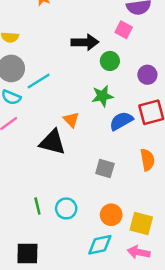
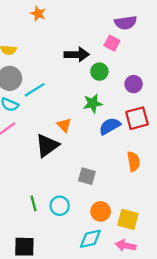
black triangle: (52, 142) -> (47, 145), turned -50
gray square: (105, 168) -> (87, 176), moved

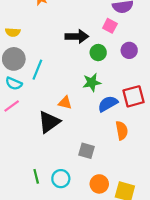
purple circle: (134, 84) -> (129, 50), moved
cyan line: (35, 90) -> (37, 70), turned -36
orange triangle: (64, 125) -> (65, 103), turned -32
orange semicircle: (134, 161) -> (122, 131), moved

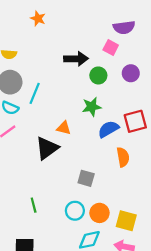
cyan circle: (61, 179) -> (75, 211), moved

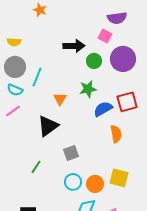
purple circle: (131, 73) -> (123, 59), size x1.6
orange triangle: (64, 128) -> (60, 99), moved, turned 48
gray square: (86, 178) -> (71, 153), moved, turned -35
green line: (34, 205) -> (36, 167), moved, turned 48
yellow square: (126, 221) -> (119, 178), moved

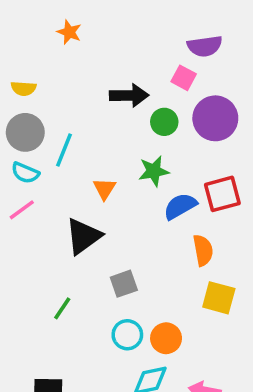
yellow square: (119, 178) -> (219, 298), moved

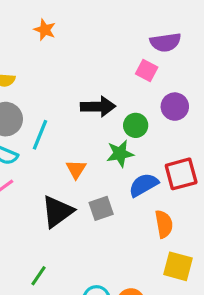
black arrow: (129, 95) -> (98, 107), moved
purple circle: (215, 118) -> (175, 107), size x0.7
green circle: (164, 122) -> (136, 125), moved
gray square: (124, 284) -> (101, 208), moved

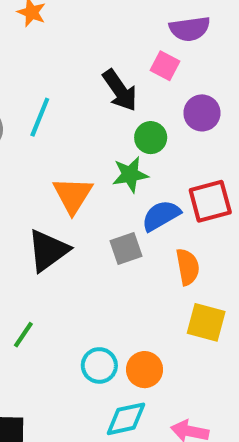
black arrow: (98, 107) -> (120, 90), moved, turned 56
cyan line: (40, 135) -> (40, 117), moved
orange triangle: (76, 169) -> (73, 195), size x1.5
gray square: (101, 208) -> (126, 248), moved

